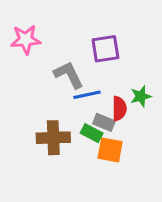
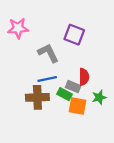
purple square: (105, 49) -> (74, 35), turned 30
blue line: (87, 95) -> (47, 79), moved
green star: (141, 96) -> (99, 97), moved

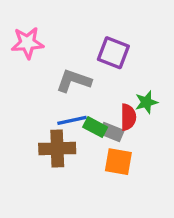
gray L-shape: (48, 53) -> (74, 81), turned -45
green rectangle: (65, 94) -> (95, 127), moved
green star: (99, 97) -> (146, 102), moved

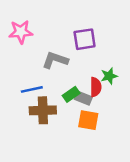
purple square: (113, 53) -> (85, 39), turned -30
blue line: (72, 120) -> (32, 89), moved
green rectangle: (95, 127) -> (71, 94), turned -63

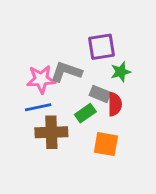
pink star: (21, 32) -> (41, 79), moved
green star: (109, 76) -> (121, 72), moved
gray rectangle: (83, 98) -> (100, 94), moved

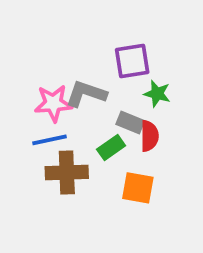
green star: (121, 72) -> (157, 94), turned 30

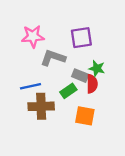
green star: (157, 94) -> (97, 68), moved
pink star: (53, 103) -> (33, 36), moved

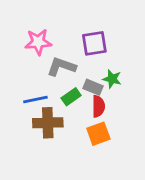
red semicircle: (92, 84) -> (98, 106), moved
green rectangle: (68, 91) -> (71, 97), moved
orange square: (85, 116) -> (98, 134), turned -30

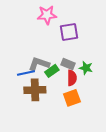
pink star: (38, 42) -> (47, 15), moved
gray L-shape: (61, 67) -> (39, 64), moved
green star: (112, 79) -> (86, 68), moved

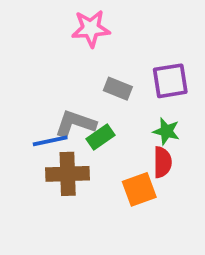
purple square: (69, 32) -> (170, 81), moved
gray rectangle: (68, 64) -> (118, 89), moved
red semicircle: (72, 78) -> (162, 162), moved

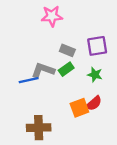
green rectangle: (100, 137) -> (66, 69), moved
red semicircle: (162, 162) -> (94, 103), moved, turned 49
brown cross: (68, 174) -> (39, 128), moved

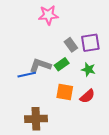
gray rectangle: (67, 50) -> (71, 45), moved, turned 32
orange square: (79, 108) -> (65, 92), moved, turned 30

